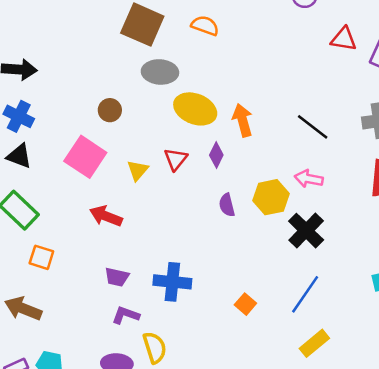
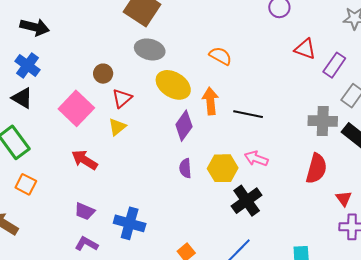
orange semicircle: (205, 26) -> (220, 56), moved
black line: (313, 127) -> (248, 114), moved, turned -36
purple diamond: (216, 155) -> (184, 126), size x1.4
red triangle: (176, 159) -> (122, 98), moved

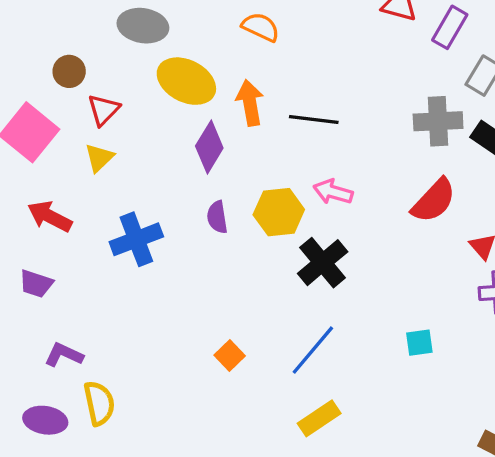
red semicircle: (316, 169) -> (434, 201), turned 32
purple trapezoid: (85, 211) -> (36, 284), moved
blue cross: (130, 223) -> (136, 239), moved, turned -32

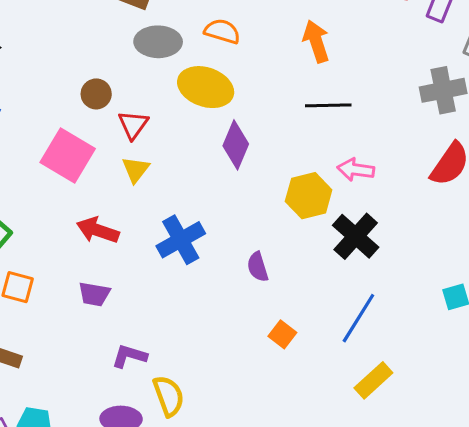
orange semicircle: (261, 27) -> (222, 31), moved
orange arrow: (250, 103) -> (316, 41), moved
purple semicircle: (217, 217) -> (258, 267), moved

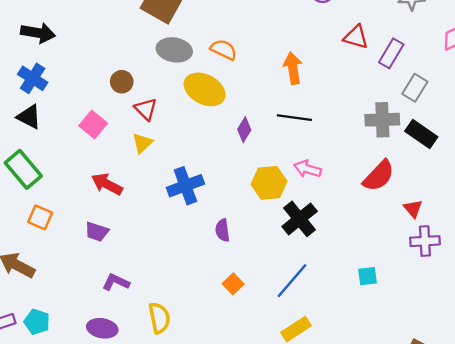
red triangle: (133, 125) -> (146, 109), turned -30
purple diamond: (236, 145) -> (244, 130), moved, size x0.7
pink square: (68, 155) -> (93, 125), size x0.7
blue cross: (181, 240) -> (185, 186), moved
yellow semicircle: (169, 396) -> (159, 318), moved

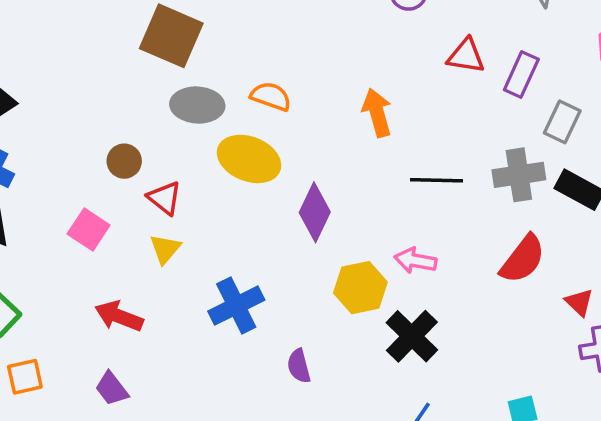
black line: (294, 118) -> (436, 180), moved
purple diamond: (244, 130) -> (315, 212), size x1.5
orange square: (40, 217) -> (25, 377), turned -30
purple trapezoid: (97, 232) -> (112, 389), turned 40

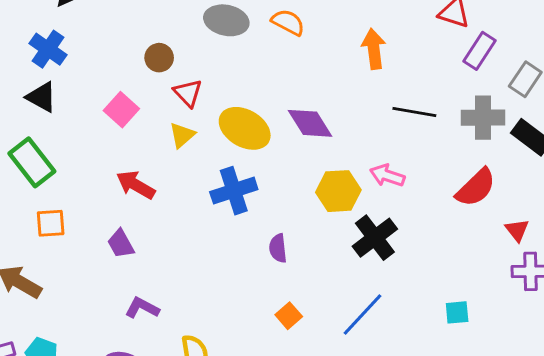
purple rectangle: (521, 74) -> (480, 51), moved
yellow ellipse: (249, 159) -> (245, 128), moved
purple diamond: (315, 212) -> (310, 123), turned -66

